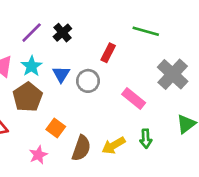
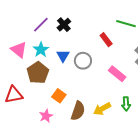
red rectangle: (108, 53) -> (106, 40), moved, turned -64

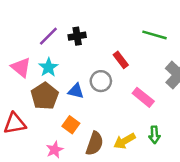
black cross: (64, 25) -> (77, 36), turned 32
red rectangle: (106, 40) -> (121, 60), moved
blue triangle: (63, 56) -> (76, 91), moved, turned -48

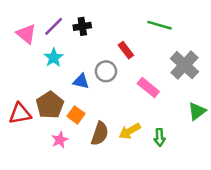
pink triangle: (21, 67) -> (26, 34), moved
brown pentagon: (45, 96) -> (50, 105), moved
green arrow: (154, 135) -> (160, 137), moved

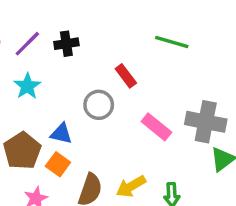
gray cross: (184, 65) -> (206, 122), moved, turned -32
blue triangle: (81, 81) -> (61, 134), moved

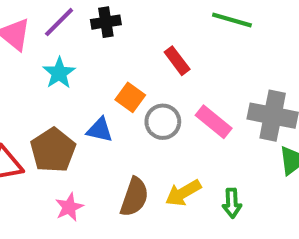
gray circle: (99, 105) -> (163, 122), moved
orange square: (58, 164) -> (130, 97), moved

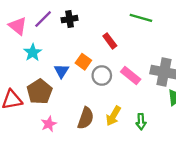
cyan star: (59, 73) -> (33, 52), moved
blue triangle: (100, 130) -> (61, 71), moved, turned 49
yellow arrow: (183, 193) -> (113, 116), turned -30

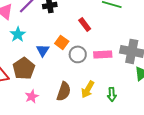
pink rectangle: (131, 76) -> (103, 54), turned -42

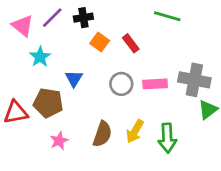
orange square: (62, 42) -> (100, 42), moved
brown pentagon: (24, 68) -> (48, 103), turned -30
green arrow: (112, 94) -> (167, 138), size x1.5

